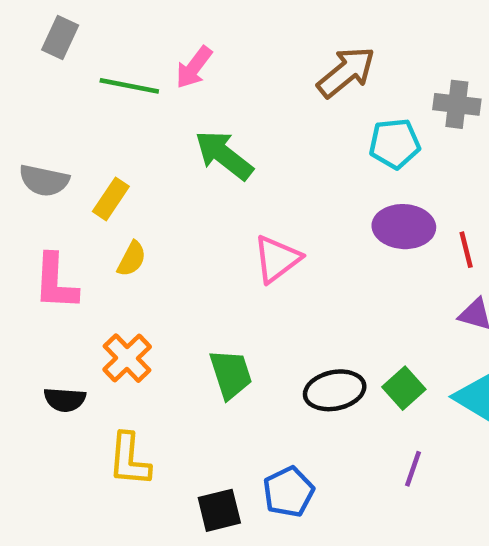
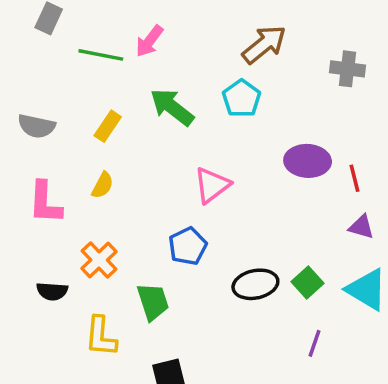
cyan pentagon: (395, 144) -> (242, 98), moved, turned -30
yellow rectangle: (111, 199) -> (108, 126), moved
green trapezoid: (231, 374) -> (153, 302), moved
blue pentagon: (288, 492) -> (188, 246), moved

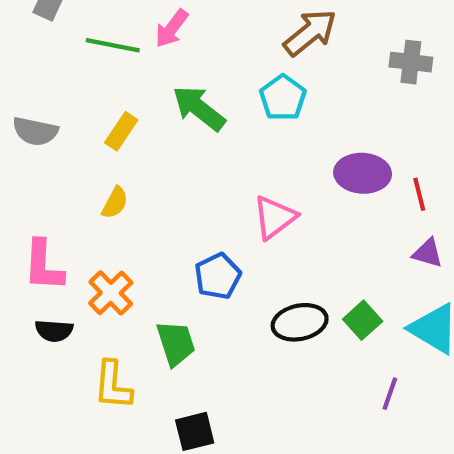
pink triangle: (212, 185) -> (274, 217), moved
pink L-shape: (45, 203) -> (44, 266), moved
purple line: (315, 343) -> (390, 394), moved

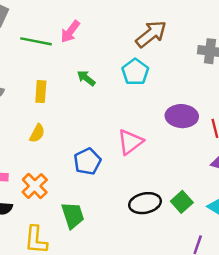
green arrow: (199, 108) -> (86, 78), size x0.6
yellow rectangle: (121, 131) -> (41, 92), turned -30
blue pentagon: (218, 276) -> (87, 161), moved

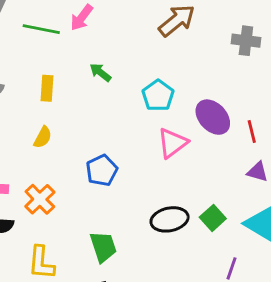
cyan pentagon: (135, 72) -> (158, 95), moved
purple ellipse: (182, 116) -> (213, 117), turned 44
pink triangle: (130, 142) -> (172, 143), moved
green trapezoid: (73, 215) -> (103, 247), moved

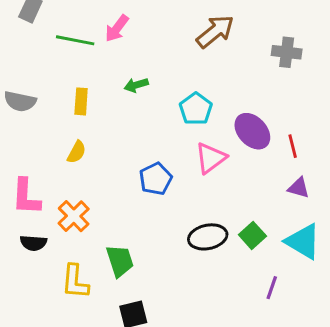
green arrow: (100, 72) -> (136, 85), turned -55
blue pentagon: (102, 170) -> (156, 179), moved
green trapezoid: (103, 247) -> (120, 261), moved

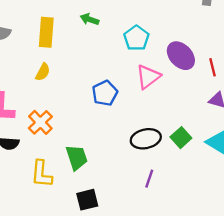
green arrow: (136, 85) -> (90, 19), turned 36
yellow rectangle: (81, 101) -> (46, 32), size x1.4
purple line: (272, 288) -> (149, 179), moved

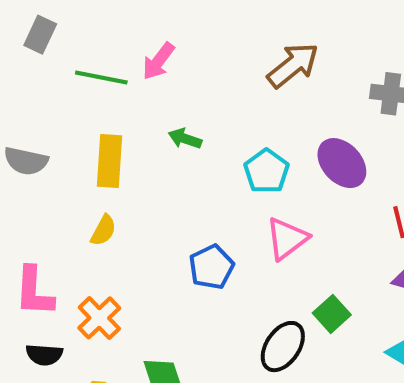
purple ellipse: (181, 56) -> (342, 163), moved
green square: (181, 138) -> (332, 314), moved
black ellipse: (146, 139) -> (283, 347), turned -44

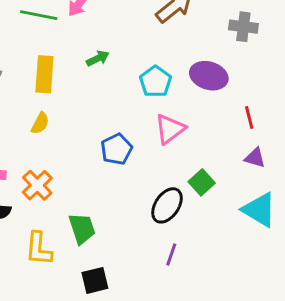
green arrow: (185, 139) -> (98, 58), turned 135
purple ellipse: (342, 163) -> (209, 76), turned -30

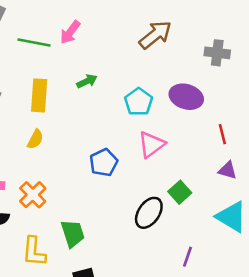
purple line: (171, 254) -> (188, 257), moved

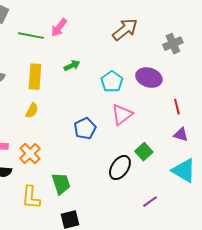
gray cross: (217, 53) -> (173, 44), turned -30
purple line: (188, 257) -> (150, 202), turned 35

